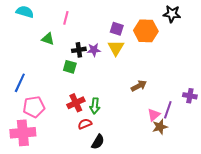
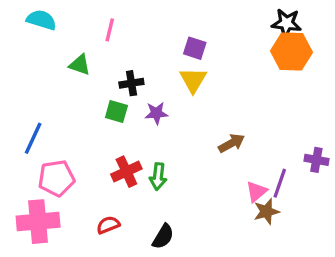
orange hexagon: (146, 31) -> (291, 52), moved
purple star: (94, 50) -> (156, 113), moved
red semicircle: (85, 124) -> (108, 225), moved

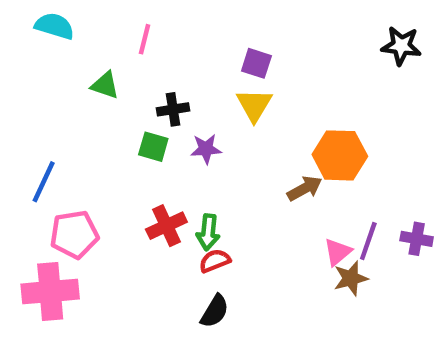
black star: (286, 23) -> (401, 46), moved
orange hexagon: (291, 52) -> (340, 155), moved
purple cross: (316, 160) -> (417, 239), moved
red semicircle: (108, 225) -> (215, 261), moved

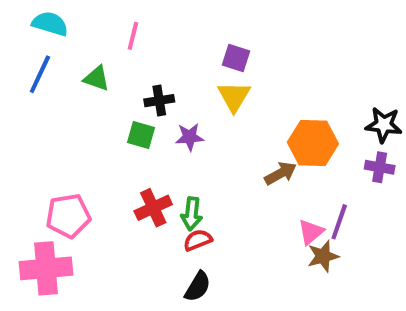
black star: (401, 46) -> (384, 125), moved
blue line: (44, 182) -> (40, 74), moved
purple cross: (417, 239) -> (380, 167), moved

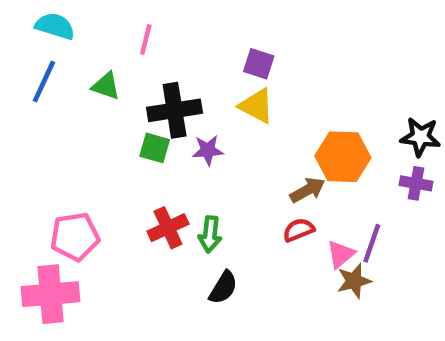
yellow triangle: (234, 97) -> (257, 106), turned -33
black cross: (159, 101) -> (175, 110), size x1.6
red semicircle: (198, 240) -> (299, 230), moved
black semicircle: (198, 287) -> (223, 287), moved

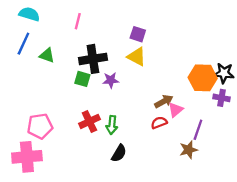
green triangle: (106, 86) -> (47, 55), moved
orange hexagon: (343, 157) -> (203, 78), moved
pink triangle: (341, 254) -> (176, 110), moved

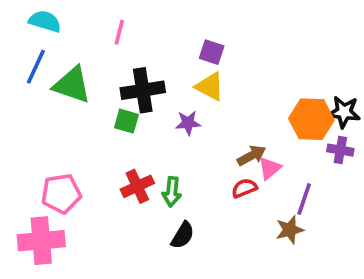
green triangle: (47, 55) -> (72, 85), size x1.6
purple star: (111, 80) -> (188, 123), moved

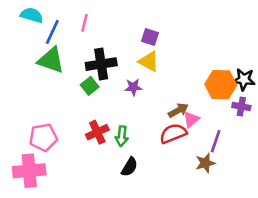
blue line: (36, 67) -> (52, 32), moved
green square: (126, 121) -> (90, 86), turned 36
red semicircle: (244, 188) -> (173, 133), size x1.5

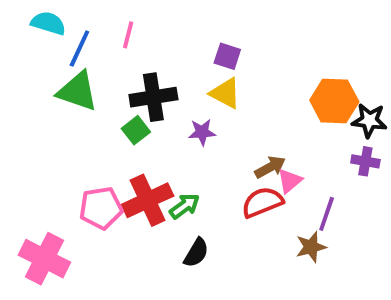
orange hexagon: (221, 85) -> (334, 101), moved
red cross: (97, 132) -> (148, 200), size x1.4
green arrow: (122, 136) -> (185, 206), turned -132
pink pentagon: (43, 137) -> (101, 208), moved
pink cross: (29, 171) -> (44, 259), turned 32

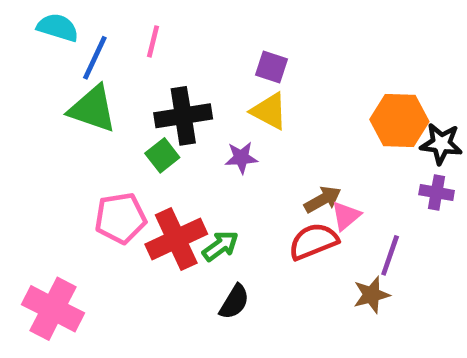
pink pentagon: (101, 208) -> (120, 218), moved

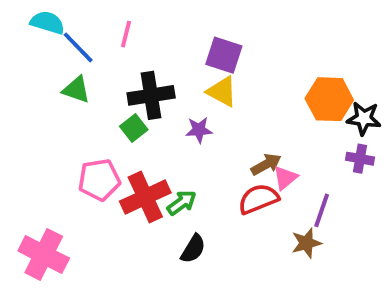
blue line: (95, 58) -> (78, 47), turned -69
purple square: (272, 67) -> (224, 55), size x1.4
green triangle: (93, 109) -> (76, 90), size x0.7

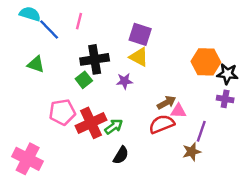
green triangle: (76, 90) -> (36, 64), moved
pink triangle: (285, 178) -> (178, 111), turned 42

